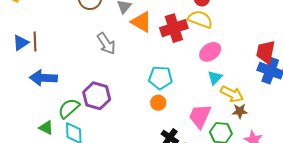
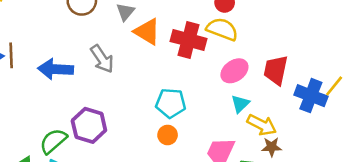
red cross: (174, 28) -> (188, 40), turned 32
red trapezoid: (266, 52) -> (276, 70), moved
blue arrow: (43, 78) -> (56, 69), moved

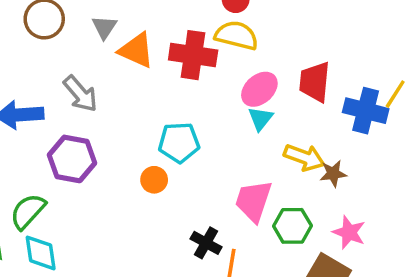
cyan triangle: (240, 104) -> (260, 119), moved
purple hexagon: (89, 125) -> (72, 159), moved
orange circle: (168, 135) -> (154, 180), moved
brown star: (272, 147) -> (333, 174), moved

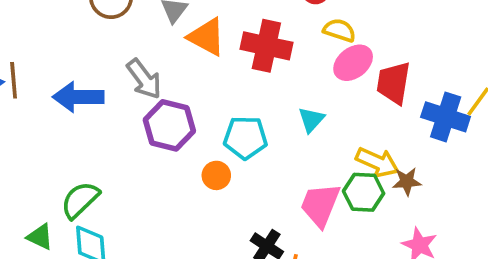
yellow semicircle: (237, 35) -> (339, 30), moved, size x0.7
pink ellipse: (259, 89) -> (353, 63), moved
cyan triangle: (260, 119) -> (311, 120), moved
purple hexagon: (72, 159) -> (169, 125), moved
green hexagon: (292, 226) -> (364, 192), moved

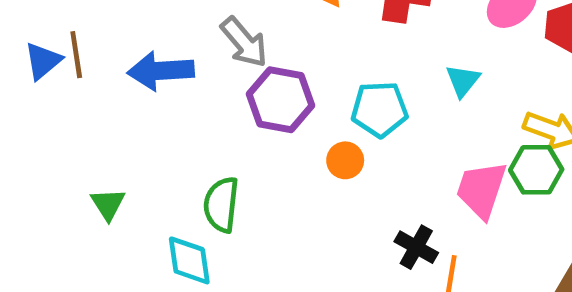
green semicircle: (80, 200) -> (221, 205), moved, turned -36
green triangle: (40, 237) -> (108, 204), moved, turned 36

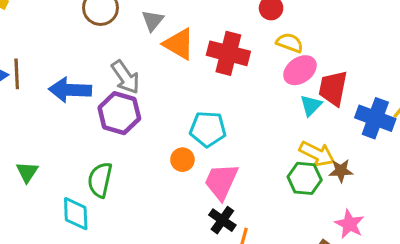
cyan triangle: (463, 81) -> (311, 105), moved
purple hexagon: (281, 100) -> (119, 113), moved
pink trapezoid: (481, 190) -> (221, 181), moved

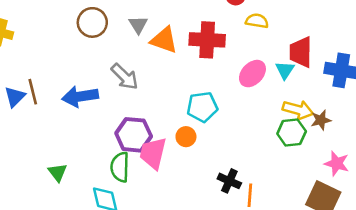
pink ellipse: (300, 70) -> (252, 74), moved
purple hexagon: (119, 113) -> (134, 135), moved
pink trapezoid: (221, 181) -> (153, 153), moved

